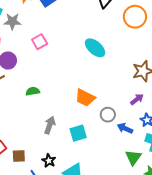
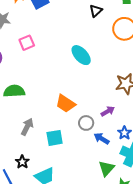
green semicircle: (33, 91) -> (14, 91), size x1.5
purple arrow: (137, 99) -> (108, 111), moved

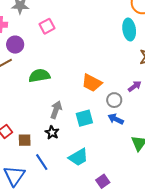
cyan ellipse: (81, 55) -> (129, 30), moved, turned 40
blue arrow: (102, 139) -> (116, 119), moved
black star: (22, 162) -> (52, 132), moved

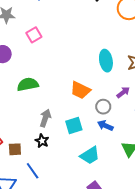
cyan ellipse: (129, 30) -> (106, 61), moved
cyan trapezoid: (78, 157) -> (90, 155), moved

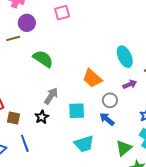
cyan ellipse: (106, 61) -> (125, 57), turned -30
green semicircle: (28, 84) -> (43, 59), turned 30
purple arrow: (123, 92) -> (130, 84), moved

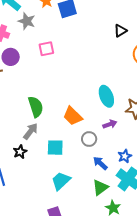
green semicircle: (43, 59) -> (36, 107), moved, turned 35
blue arrow: (107, 119) -> (100, 163), moved
cyan trapezoid: (84, 144) -> (61, 181), turned 150

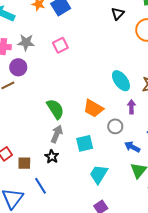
gray star: (27, 21) -> (26, 42), moved
pink square: (46, 49) -> (60, 45), moved
purple arrow: (110, 124) -> (131, 107), turned -56

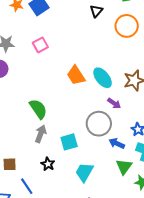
purple arrow: (131, 107) -> (114, 103), turned 128
orange trapezoid: (93, 108) -> (76, 75), moved, turned 30
gray circle: (115, 126) -> (99, 124), size x1.6
black star: (52, 157) -> (48, 164), moved

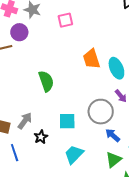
gray arrow: (41, 134) -> (25, 121), moved

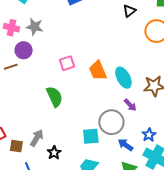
pink square: (65, 20) -> (67, 63), moved
cyan square: (67, 121) -> (91, 136), moved

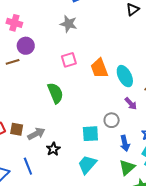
gray star: (35, 27) -> (68, 24), moved
gray circle: (111, 122) -> (112, 120), size x0.6
gray arrow: (37, 138) -> (36, 134), turned 30
blue arrow: (126, 145) -> (125, 143), turned -140
brown square: (16, 146) -> (17, 129), moved

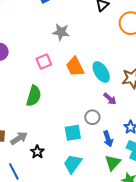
gray star: (68, 24) -> (61, 32), moved
green semicircle: (55, 93) -> (34, 96), turned 45

